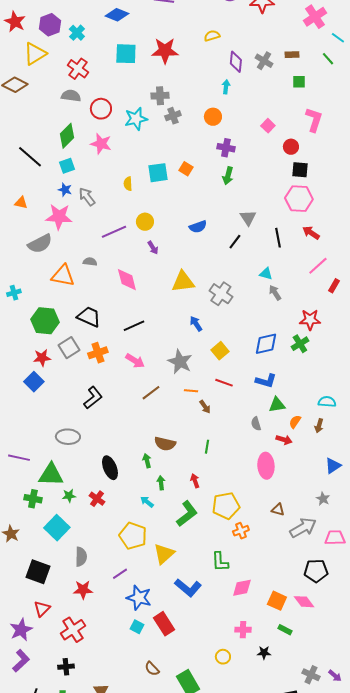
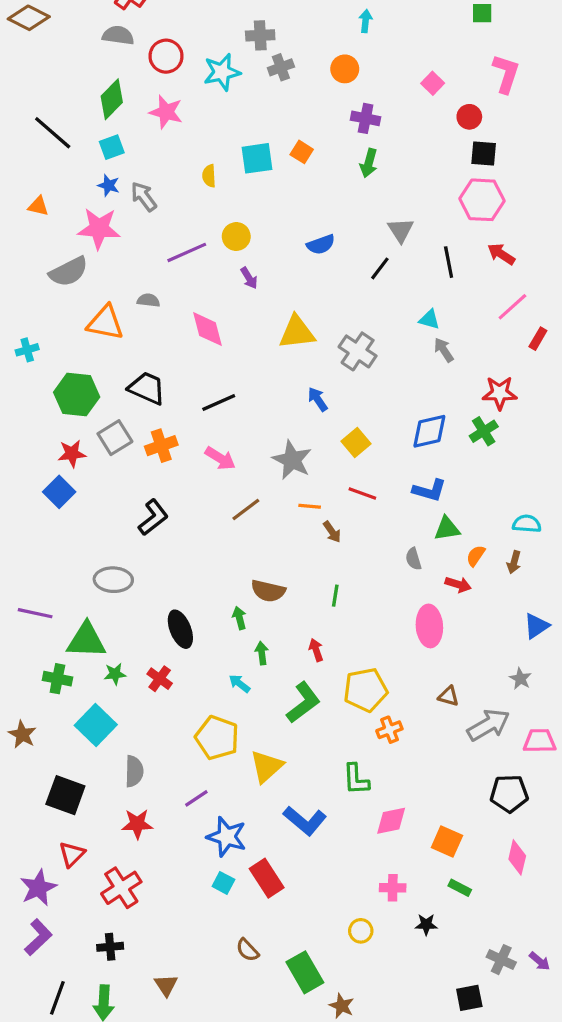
pink diamond: (304, 602) -> (517, 857), moved, turned 50

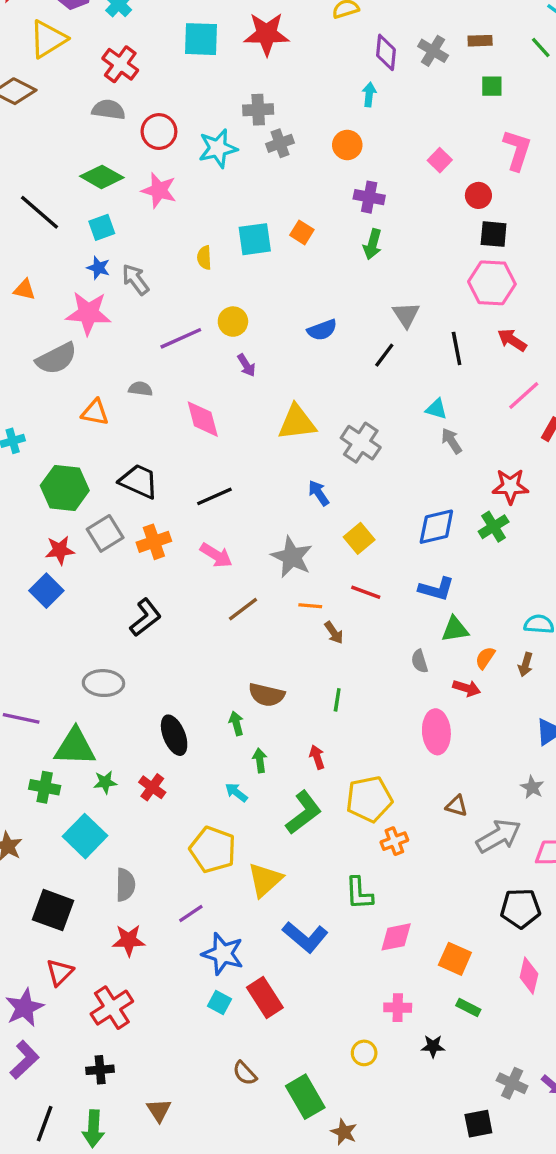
green diamond: (112, 99) -> (102, 177), turned 75
orange triangle: (105, 323) -> (95, 412), size x0.7

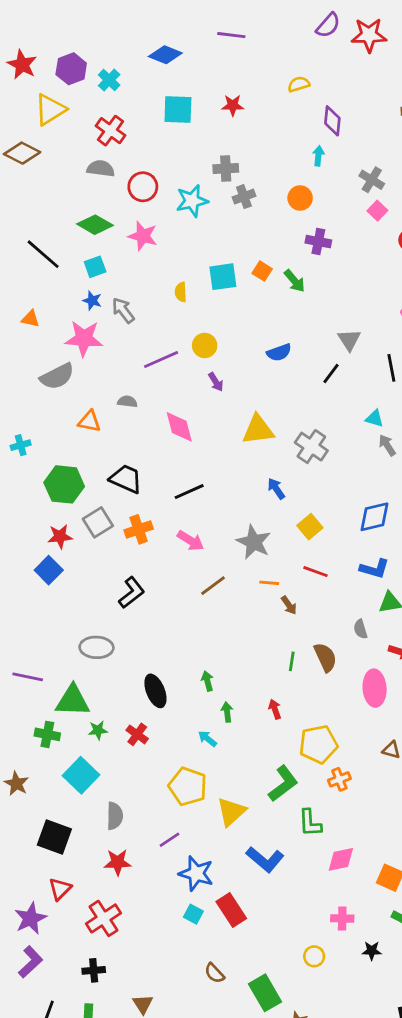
red star: (267, 34) -> (233, 105), size x0.6
gray cross: (433, 51) -> (372, 180), moved
green arrow: (373, 244) -> (294, 281), moved, turned -55
brown semicircle: (267, 695) -> (325, 657), moved, turned -128
green L-shape: (304, 813) -> (283, 784), moved

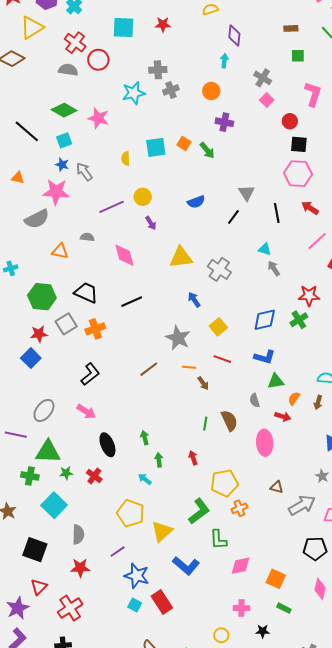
red circle: (143, 187) -> (98, 60), moved
pink arrow: (191, 541) -> (86, 411), moved
gray ellipse: (96, 647) -> (44, 410), moved, turned -55

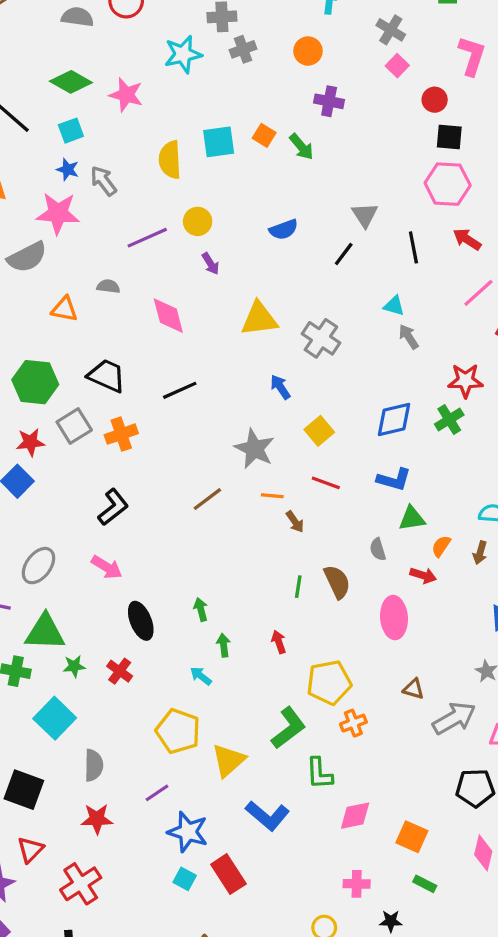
yellow semicircle: (126, 159) -> (170, 160), size x1.6

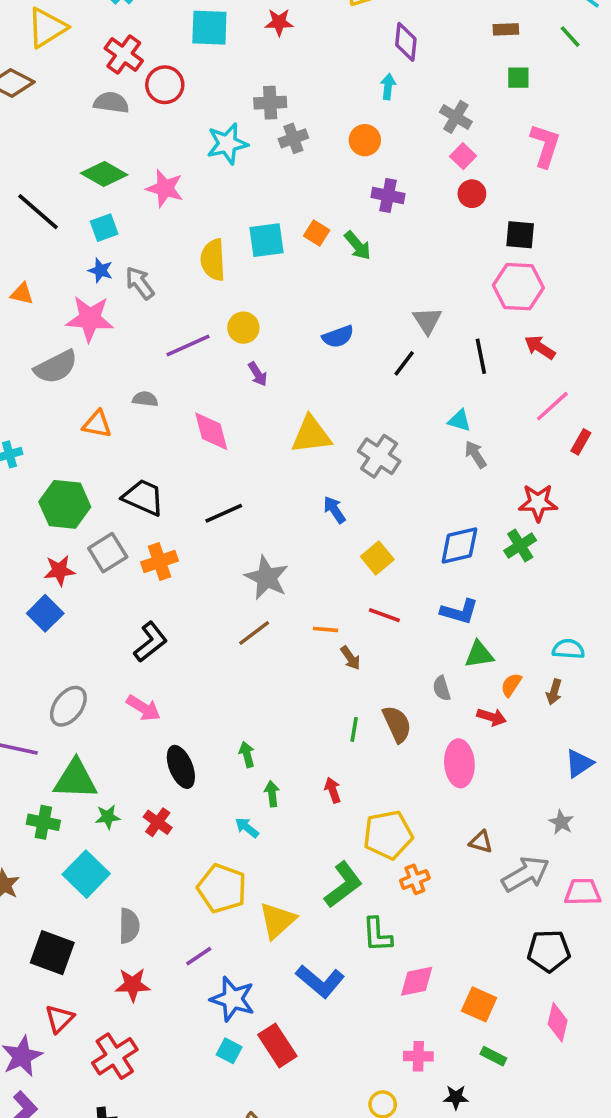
red circle: (435, 100) -> (472, 194), moved
gray star: (254, 449) -> (267, 578), moved

